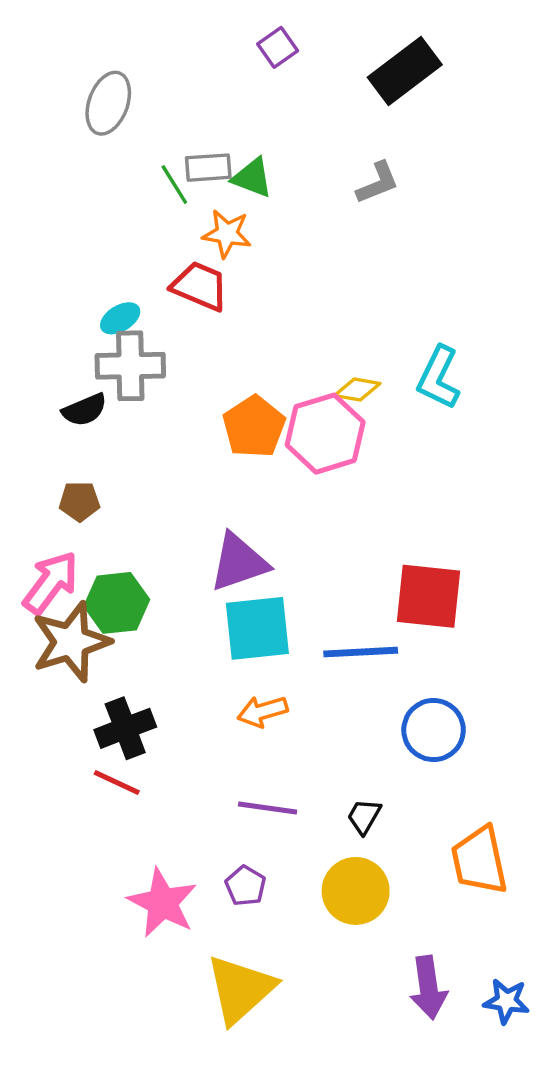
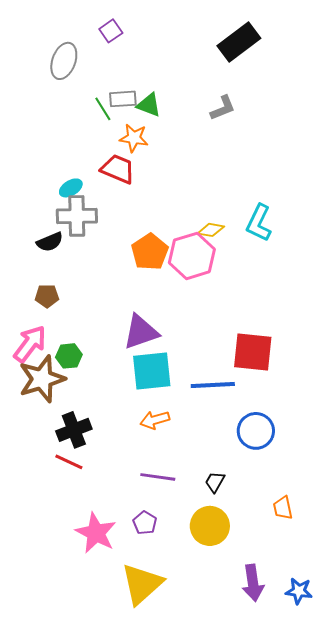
purple square: (278, 47) -> (111, 31), moved
green hexagon: (117, 603) -> (69, 356), size x0.7
orange trapezoid: (479, 860) -> (283, 508), size x0.6

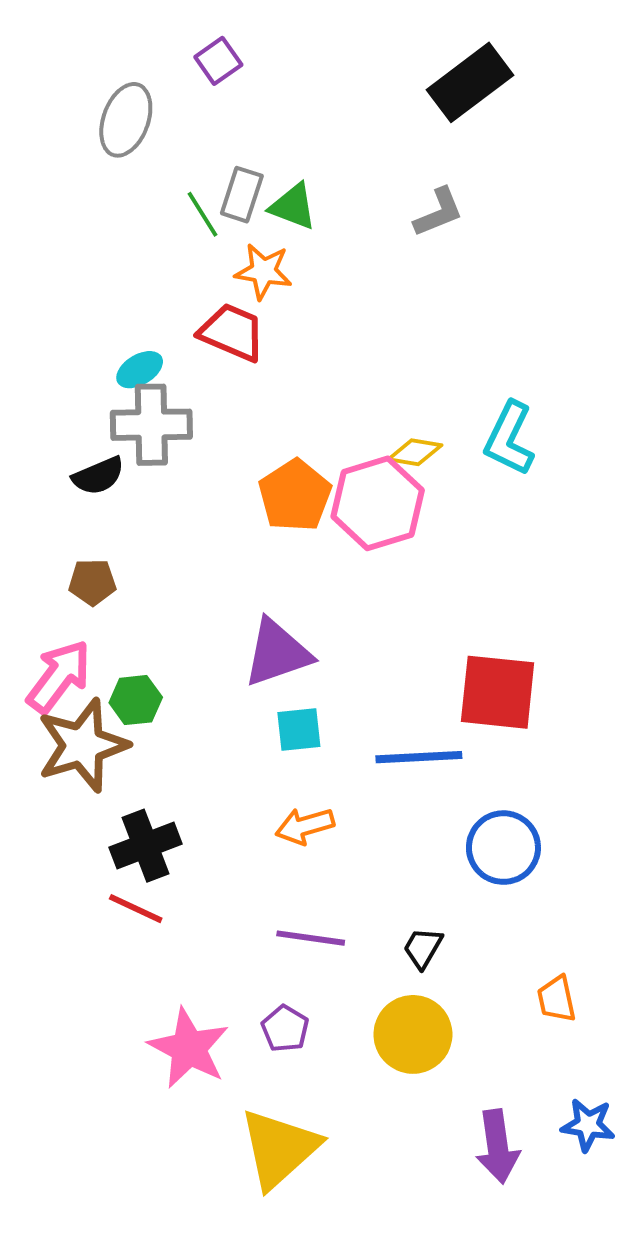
gray rectangle: (123, 99) -> (242, 195), turned -68
cyan square: (152, 371) -> (299, 730), size x0.6
blue star: (299, 591) -> (588, 1125), moved

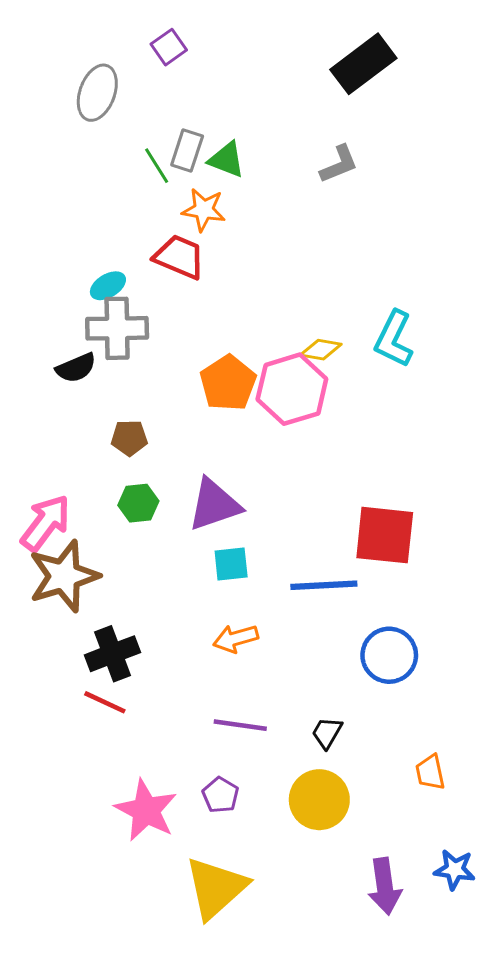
brown pentagon: (92, 582) -> (129, 438), moved
green hexagon: (136, 700) -> (138, 503), moved

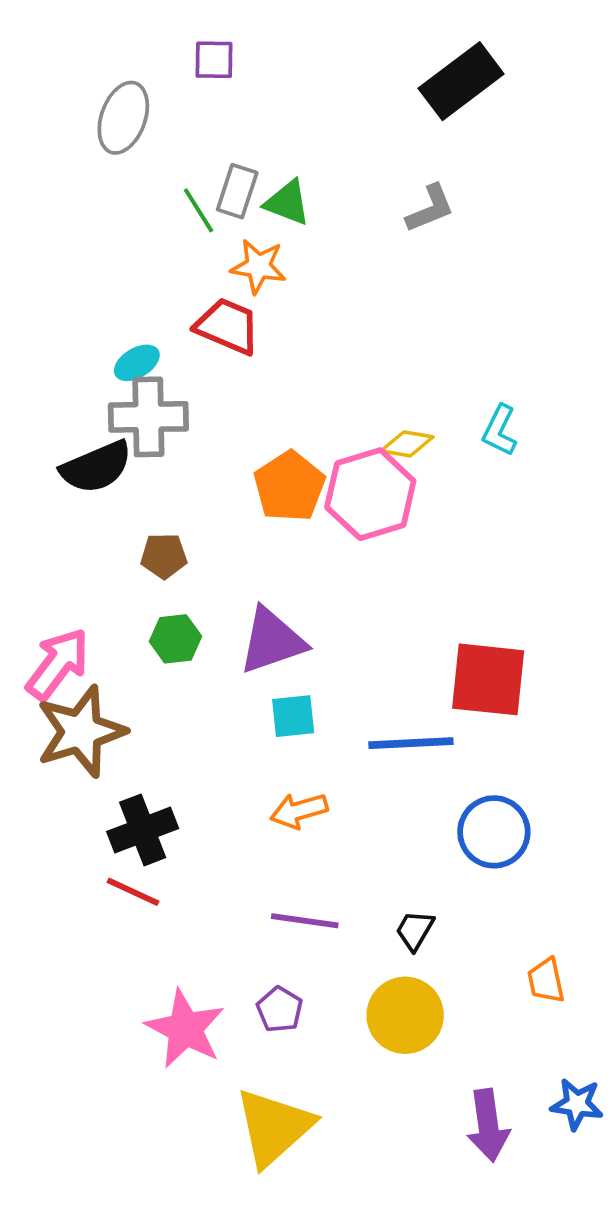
purple square: (169, 47) -> (214, 60), turned 36
cyan L-shape: (394, 339) -> (500, 430), size x0.7
black semicircle: (76, 368) -> (96, 467), size x1.4

